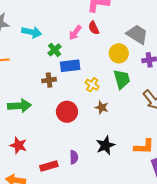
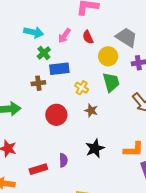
red semicircle: (94, 28) -> (88, 37), moved
cyan arrow: (32, 32) -> (34, 32), moved

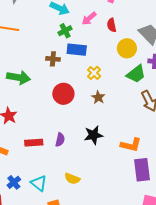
green trapezoid: (111, 82) -> (136, 74), moved, turned 55

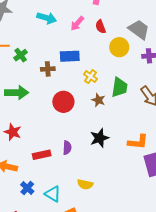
green cross: (65, 31) -> (21, 55), moved
green trapezoid: (136, 74) -> (119, 87), moved, turned -35
blue cross: (14, 182) -> (27, 188), moved

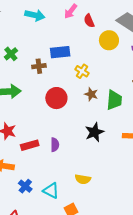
pink arrow: (77, 23) -> (71, 11), moved
green trapezoid: (119, 87) -> (114, 100), moved
purple semicircle: (67, 148) -> (55, 145), moved
red rectangle: (42, 155) -> (30, 145), moved

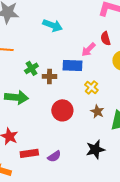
pink arrow: (71, 11) -> (89, 49), moved
green cross: (11, 54) -> (31, 68), moved
purple semicircle: (55, 145) -> (54, 156), turned 48

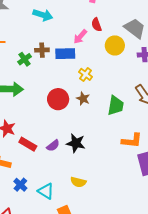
brown cross: (49, 76) -> (42, 50), moved
brown star: (97, 111) -> (83, 99), moved
black star: (95, 149) -> (76, 143), moved, turned 30
red rectangle: (29, 153) -> (28, 144), turned 42

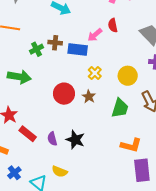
yellow circle: (115, 45) -> (128, 76), moved
purple semicircle: (53, 146) -> (52, 139), turned 104
yellow semicircle: (78, 182) -> (60, 171), moved

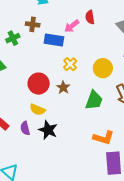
brown cross: (55, 43) -> (33, 24), moved
yellow semicircle: (60, 171) -> (37, 110), moved

